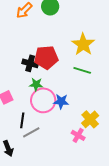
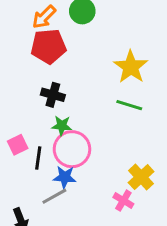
red pentagon: (46, 57) -> (48, 46), moved
blue star: (61, 101) -> (65, 177), moved
black line: (22, 120) -> (38, 158), moved

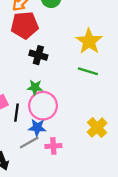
black cross: (53, 95) -> (38, 55), moved
pink cross: (123, 201) -> (53, 146), moved, turned -35

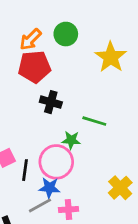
yellow star: (89, 41) -> (111, 57), moved
green line: (88, 71) -> (94, 121), moved
green star: (35, 87) -> (71, 140), moved

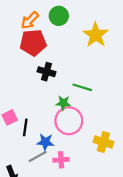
pink circle: (56, 162) -> (69, 121), moved
yellow cross: (120, 188) -> (103, 142), turned -30

